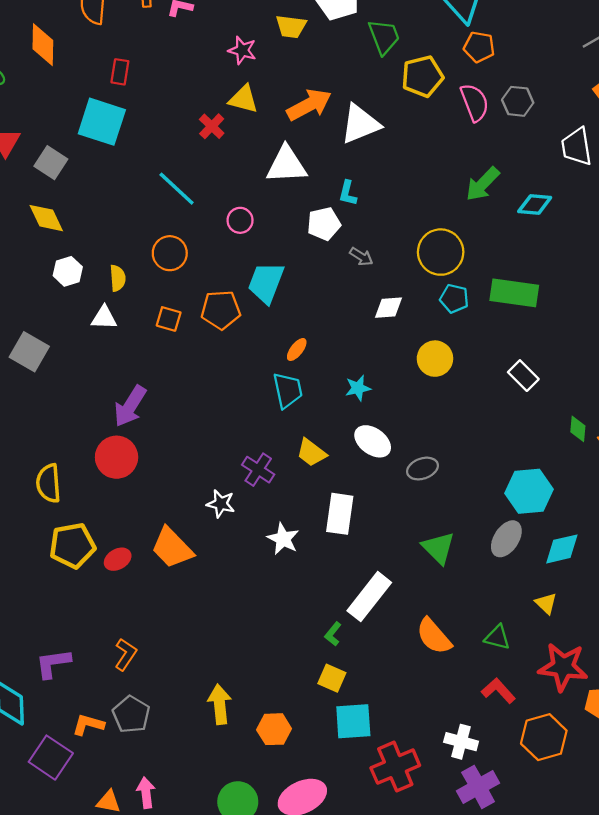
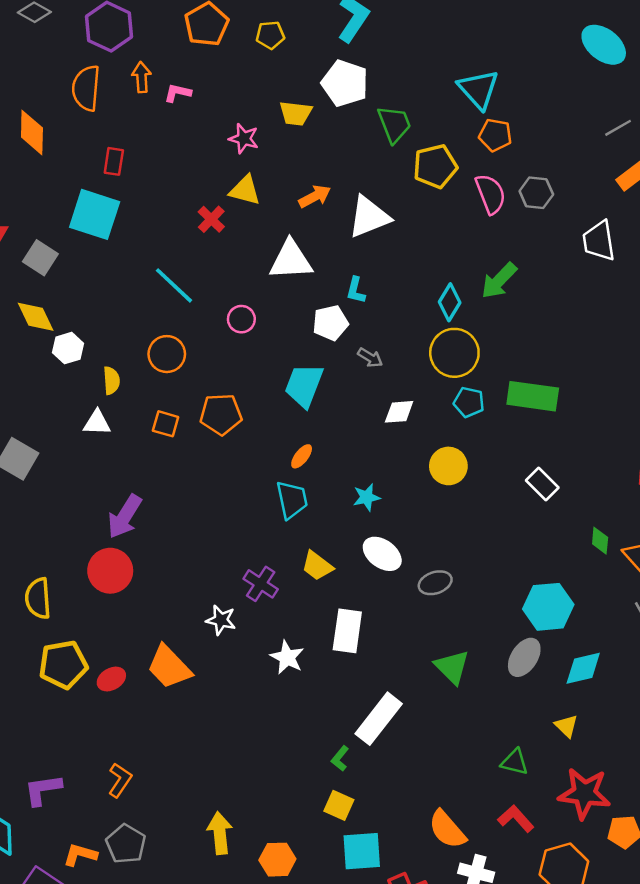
orange arrow: (309, 105) -> (315, 196), size x0.7
cyan diamond: (535, 204) -> (450, 302), moved, turned -64
white hexagon: (68, 271) -> (68, 348), moved
cyan trapezoid: (266, 283) -> (304, 385), moved
orange semicircle: (434, 636) -> (447, 829), moved

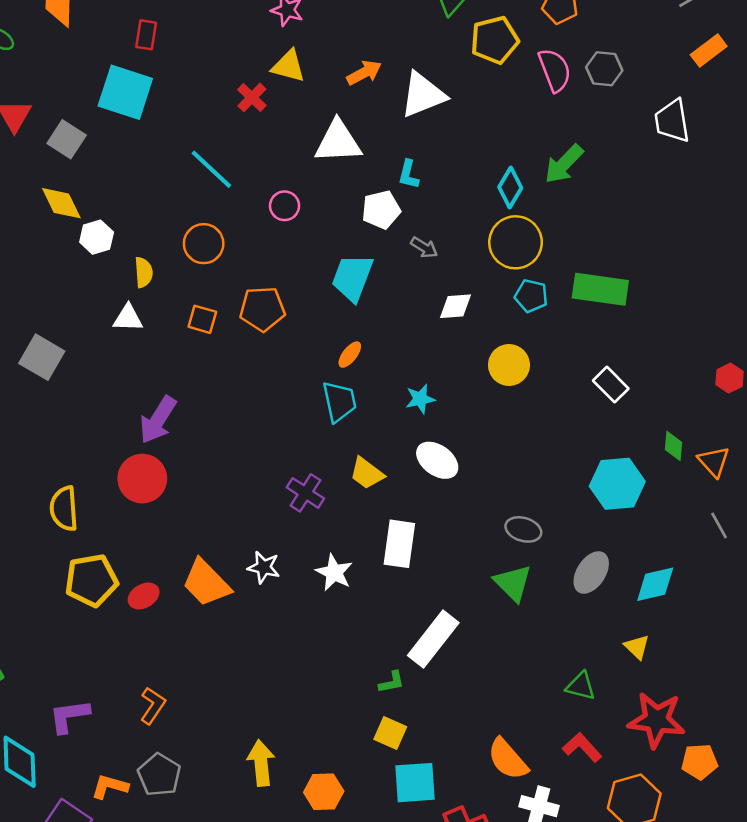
gray ellipse: (435, 583) -> (523, 529), moved, turned 36
cyan hexagon: (548, 607) -> (617, 484), moved
white star: (221, 620) -> (264, 567), moved
green L-shape: (340, 758) -> (392, 682), turned -140

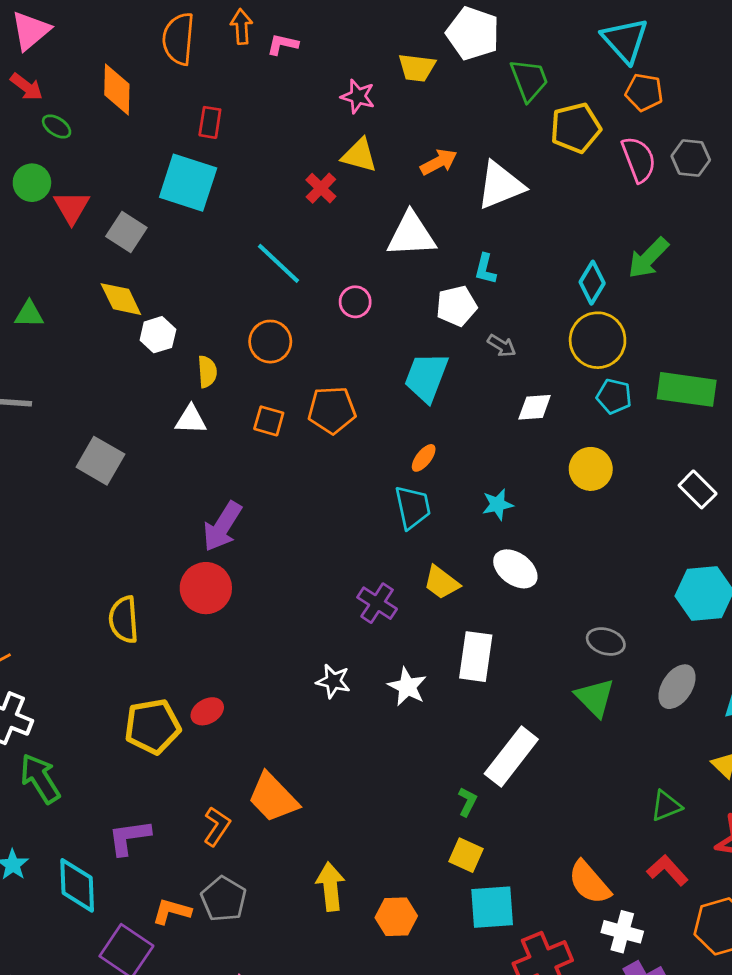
yellow pentagon: (91, 580) -> (152, 726), moved
orange trapezoid: (206, 583) -> (273, 798), moved
green L-shape: (392, 682) -> (467, 802), turned -52
green triangle: (581, 686) -> (666, 806), turned -36

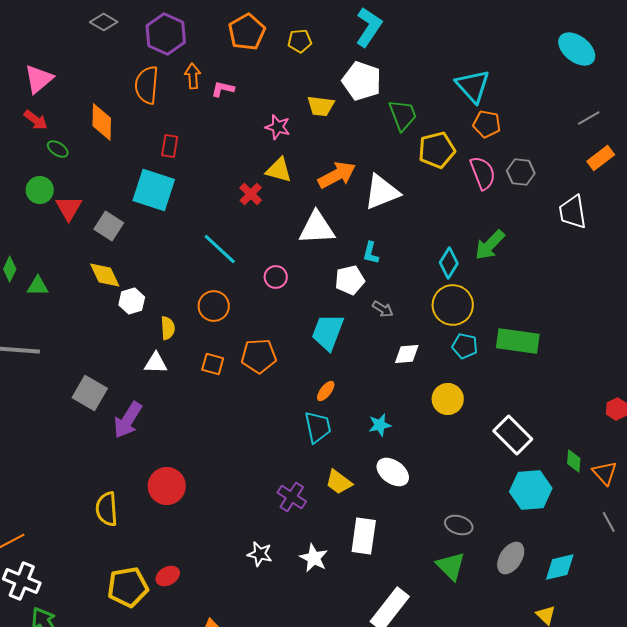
orange arrow: (439, 162) -> (337, 175), size x1.4
white rectangle: (698, 489) -> (513, 435), moved, size x1.4
purple arrow: (222, 526) -> (128, 420), moved

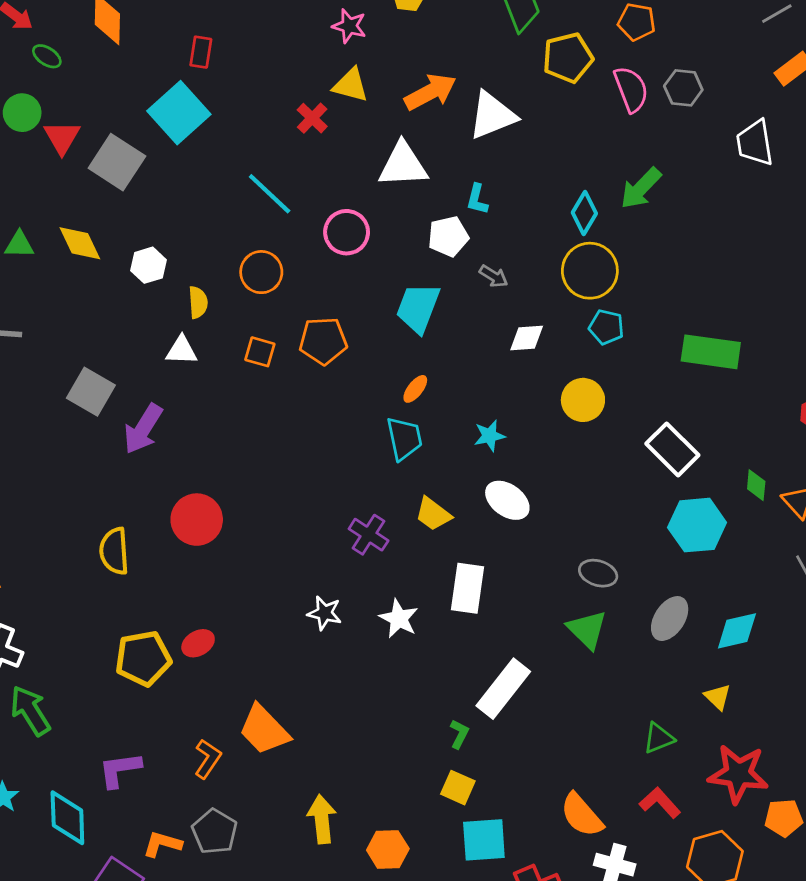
cyan square: (154, 190) -> (179, 113), turned 30
gray square: (109, 226) -> (117, 162), size x1.4
yellow diamond: (105, 275) -> (80, 243), moved
pink circle: (276, 277) -> (347, 232), size x1.4
green rectangle: (518, 341) -> (711, 352), moved

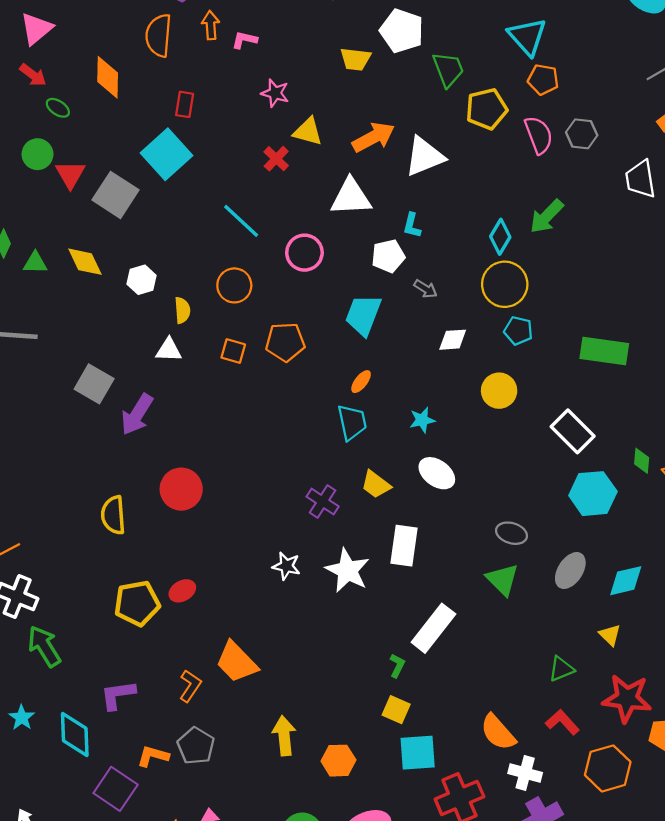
pink star: (349, 26) -> (275, 93), moved
white star: (399, 619) -> (347, 570), size x1.4

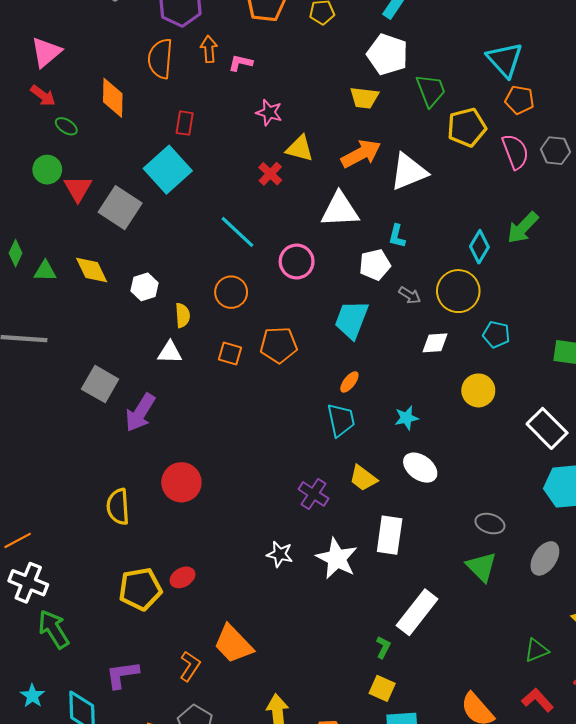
yellow trapezoid: (355, 59) -> (364, 98), moved
yellow circle: (505, 284) -> (458, 291), moved

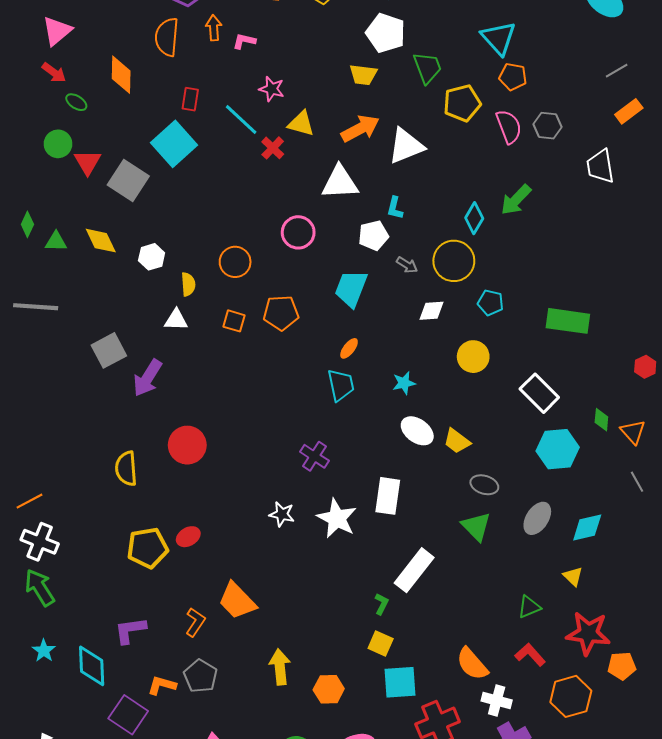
cyan line: (237, 232) -> (241, 119), moved
gray square: (100, 384) -> (109, 350), turned 32
yellow trapezoid: (363, 478) -> (457, 441), moved
green arrow: (54, 629) -> (40, 588), moved

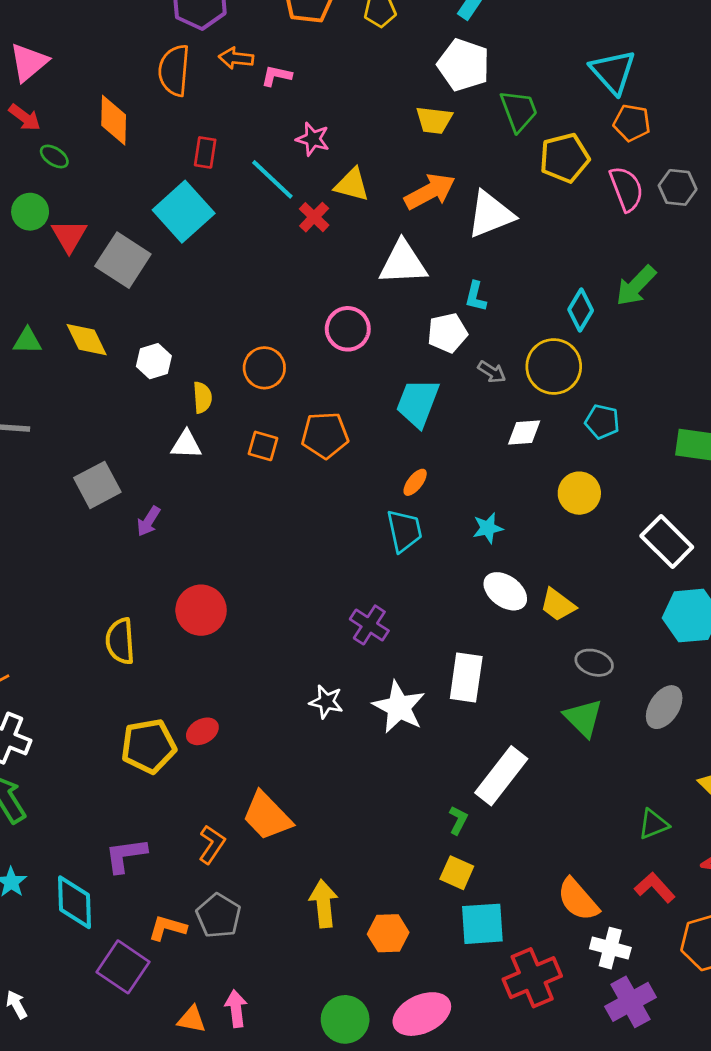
orange arrow: (214, 28) -> (236, 58), turned -80
purple arrow: (148, 378) -> (149, 521), size x0.6

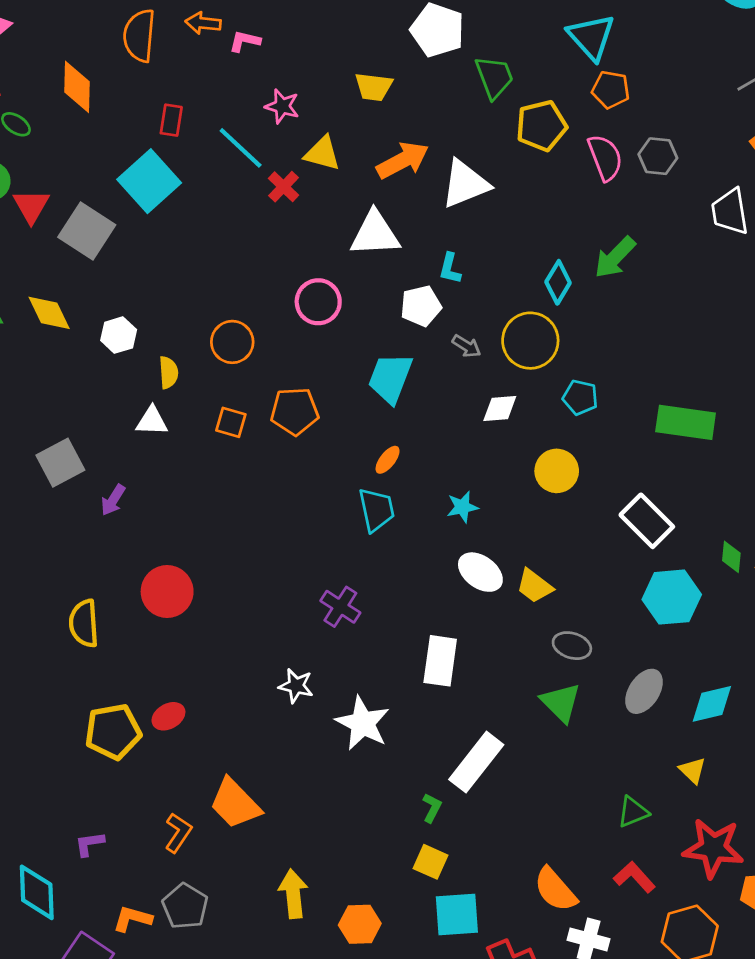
yellow trapezoid: (434, 120) -> (374, 87), moved
white star: (399, 707) -> (363, 723), moved
purple L-shape: (126, 855) -> (89, 844), size x0.7

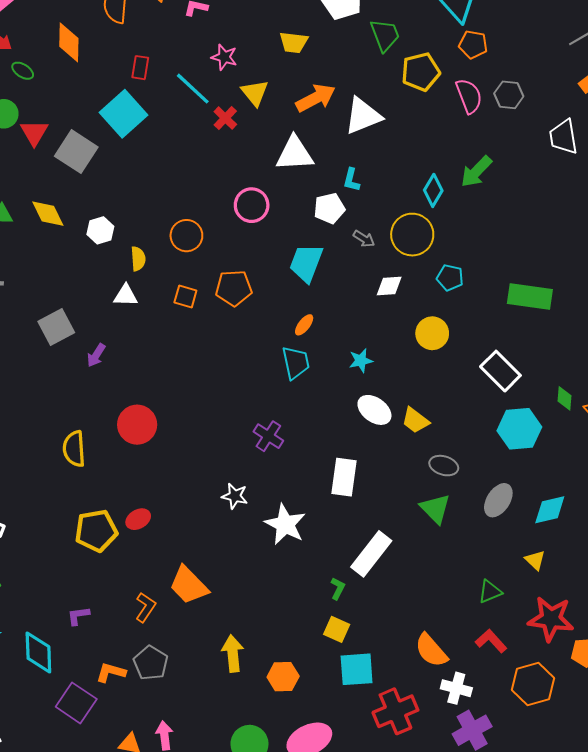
yellow triangle: (322, 153) -> (255, 93), turned 36

